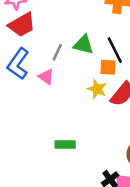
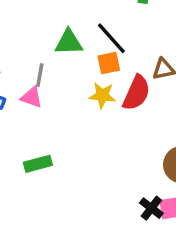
gray line: (57, 52) -> (40, 75), moved
green rectangle: (65, 144) -> (38, 164), moved

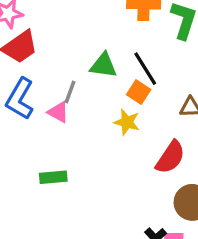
orange square: (109, 63) -> (139, 92), turned 35
red semicircle: (136, 93) -> (170, 157), moved

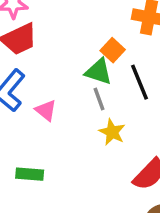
gray line: (70, 92) -> (99, 99), moved, turned -50
orange square: (139, 92) -> (113, 50), moved

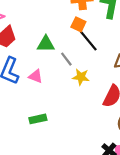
orange square: (113, 50) -> (78, 24), moved
green triangle: (99, 72) -> (46, 44), moved

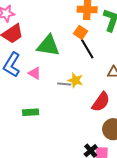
green triangle: (46, 44) -> (48, 46), size x1.4
gray line: (66, 59) -> (64, 84), moved, turned -56

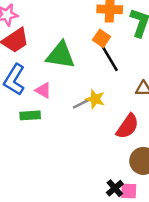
gray line: (64, 84) -> (81, 104), turned -32
green rectangle: (31, 112) -> (30, 115), moved

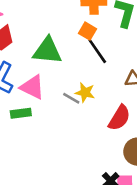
pink triangle: (43, 90) -> (32, 87), size x1.5
gray line: (81, 104) -> (71, 98), turned 60

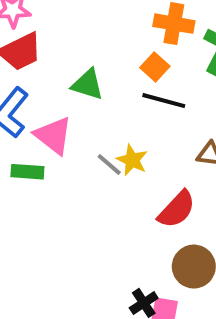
green triangle: (47, 51) -> (88, 84), size x0.7
black line: (97, 51) -> (164, 101), turned -52

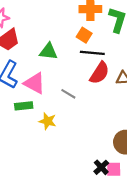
yellow star: (132, 160) -> (48, 121), moved
red semicircle: (177, 209) -> (99, 73), moved

